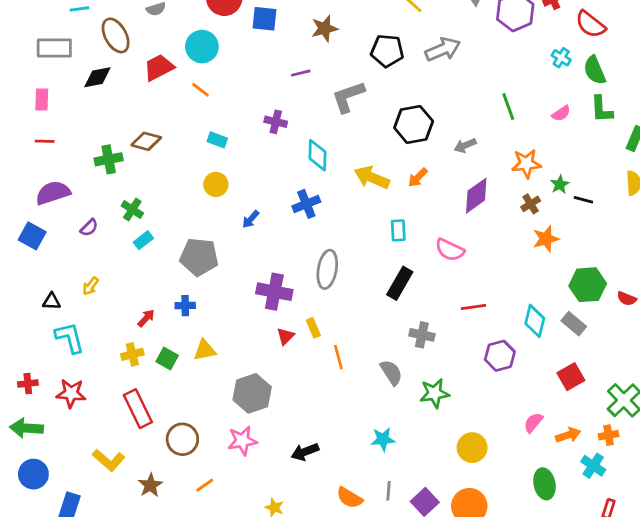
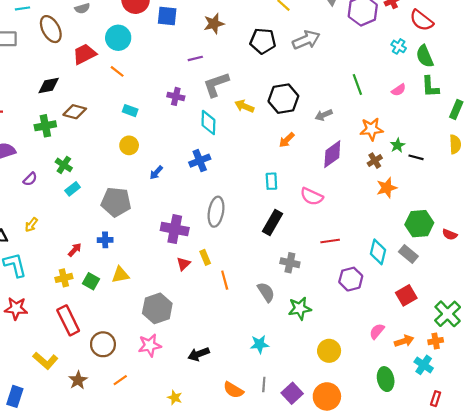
black diamond: (97, 77) -> (49, 86), moved
gray L-shape: (348, 97) -> (216, 84), moved
yellow arrow: (372, 177) -> (244, 106), moved, size x0.7

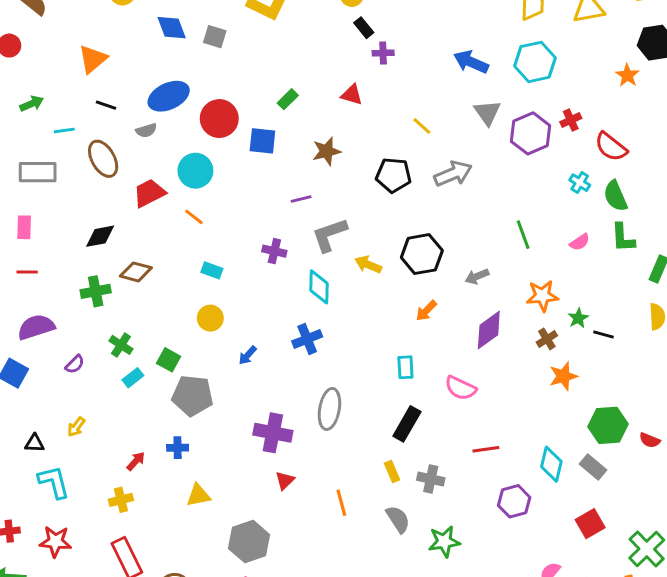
yellow rectangle: (205, 257) -> (392, 472), moved
green square: (91, 281) -> (169, 360), moved

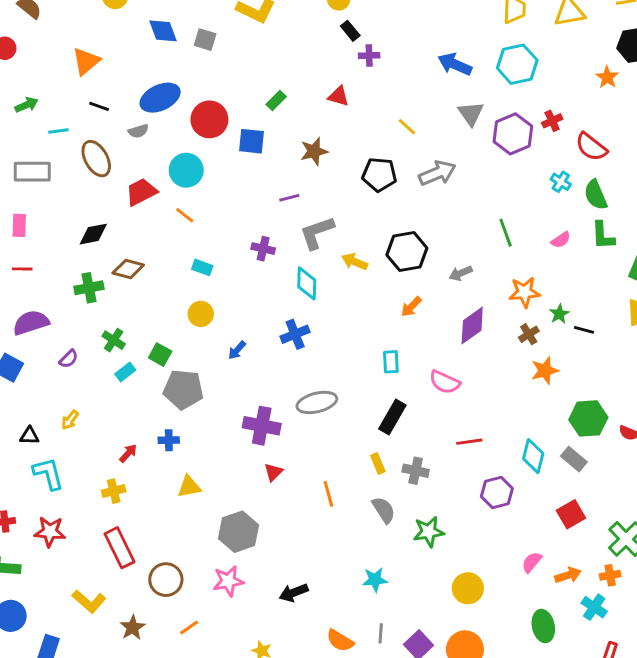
gray ellipse: (329, 409) -> (317, 402), turned 66

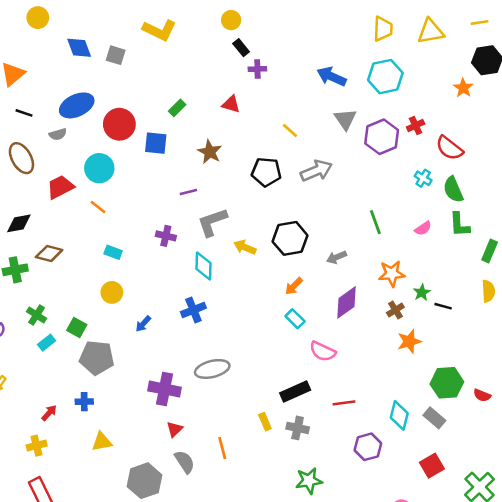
brown star: (314, 151) -> (210, 152), turned -30
cyan rectangle: (391, 362) -> (295, 319), moved, turned -42
black rectangle: (392, 417) -> (295, 392), moved, turned 36
gray semicircle: (384, 510) -> (185, 462), moved

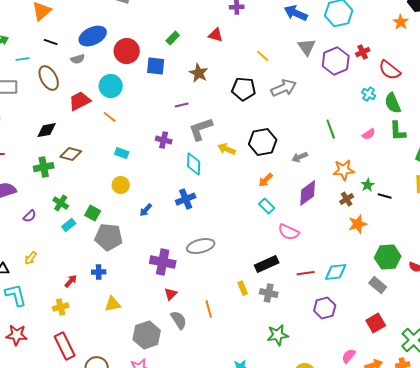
cyan diamond: (399, 415) -> (336, 272), moved, turned 70

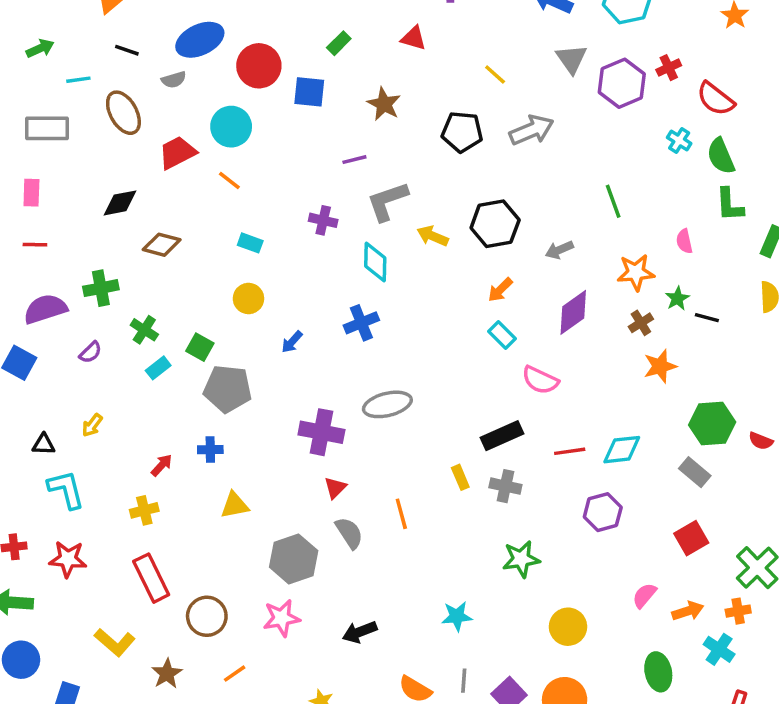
pink semicircle: (369, 134) -> (684, 241), moved, turned 112
green cross: (44, 167) -> (101, 288), moved

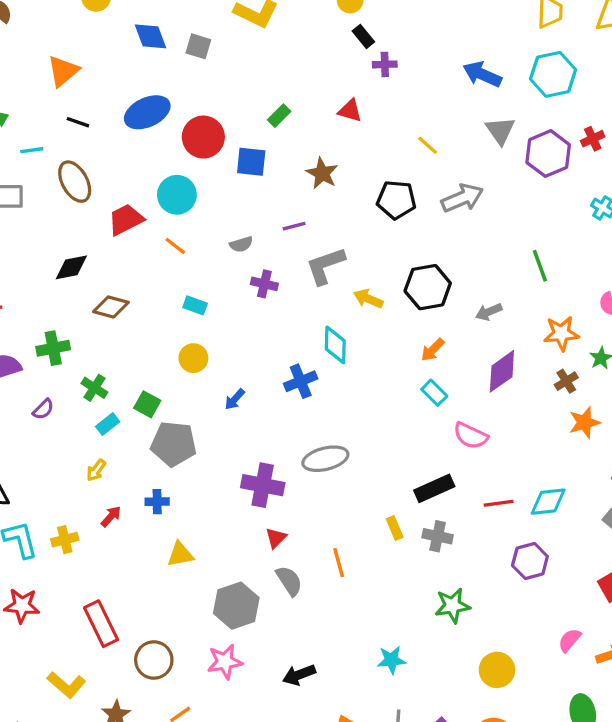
gray semicircle: (174, 80) -> (241, 244), moved
cyan diamond: (375, 262) -> (335, 345), moved
yellow arrow: (92, 425) -> (96, 470), moved
yellow cross: (144, 510) -> (65, 540), moved

